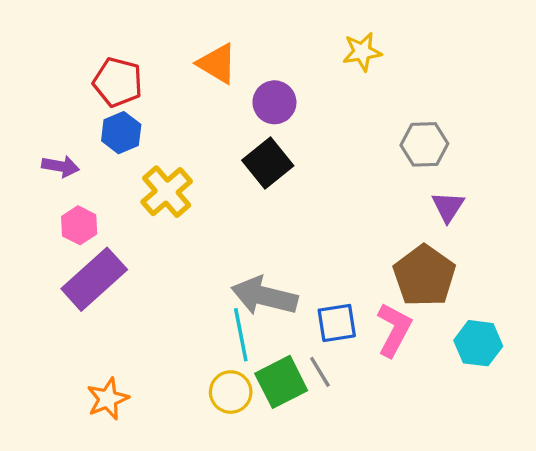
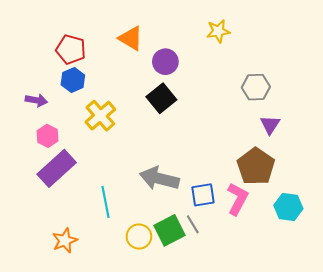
cyan line: (241, 335) -> (105, 202), moved

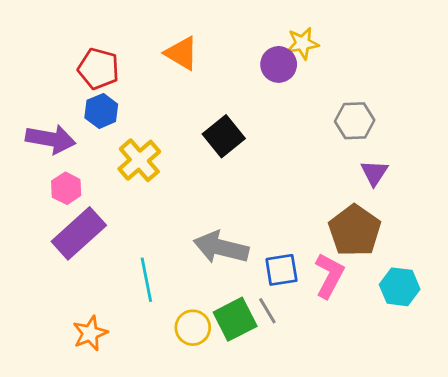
purple circle: (165, 62) -> (279, 64), moved
purple arrow: (36, 100) -> (51, 139), size x1.6

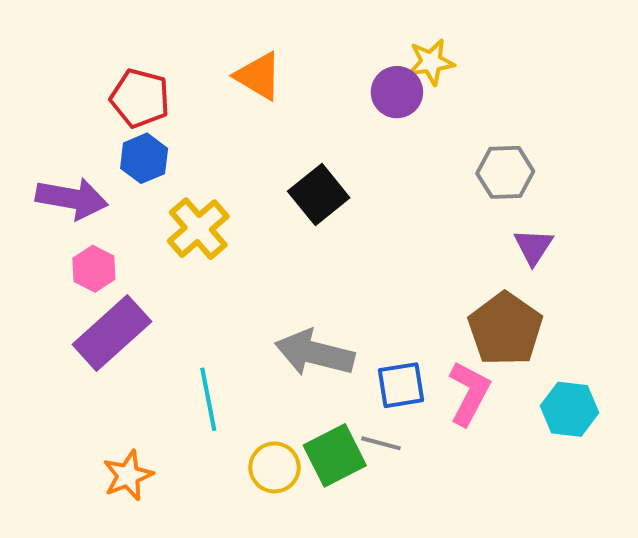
gray line: (267, 311) -> (381, 443), turned -44

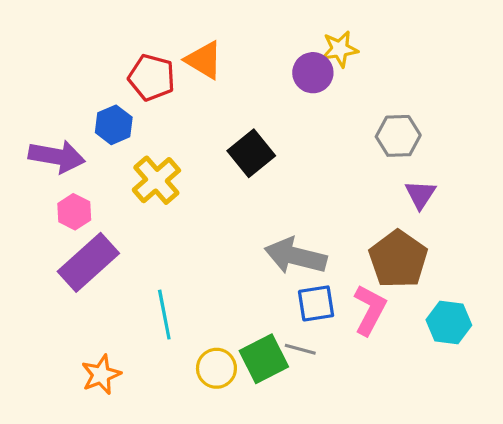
red pentagon: (140, 98) -> (152, 77), moved
gray arrow: (315, 353) -> (295, 256), moved

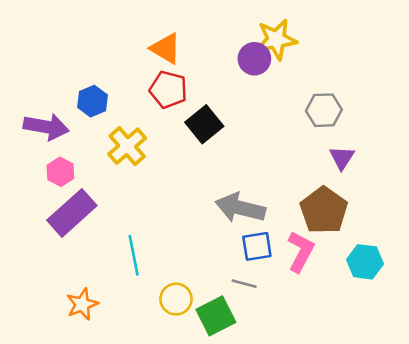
yellow star: (340, 49) -> (276, 39), size x1.4
red pentagon: (152, 77) -> (168, 90), moved
green square: (264, 359) -> (216, 316), moved

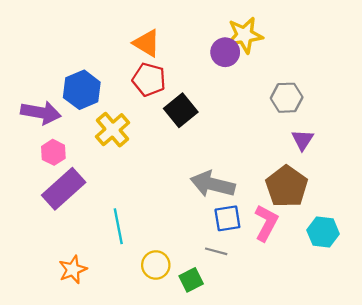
blue hexagon: (92, 101) -> (82, 90), size x1.4
green square: (216, 316) -> (191, 280), size x0.7

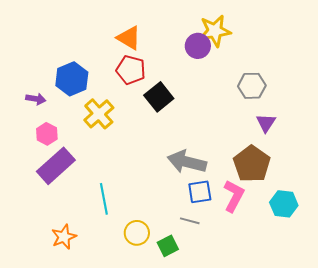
purple arrow: (41, 113) -> (36, 99), size x0.6

